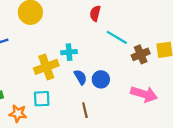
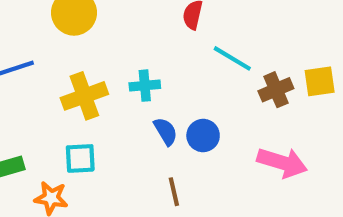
yellow cross: (46, 67) -> (84, 96), moved
cyan square: (42, 99) -> (80, 158), moved

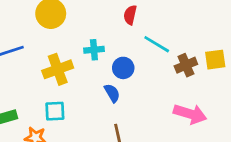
cyan cross: (145, 86) -> (94, 50), moved
blue circle: (203, 136) -> (123, 68), moved

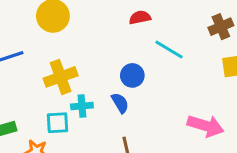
red semicircle: (130, 15) -> (140, 17), turned 66
cyan cross: (94, 50) -> (82, 106), moved
brown cross: (186, 65) -> (221, 27), moved

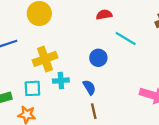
blue semicircle: (120, 103) -> (89, 87), moved
cyan square: (58, 123) -> (32, 88), moved

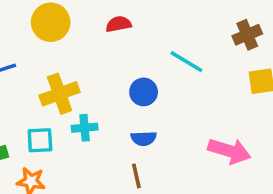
red semicircle: (104, 15) -> (119, 24), moved
blue semicircle: (89, 87) -> (144, 138), moved, turned 119

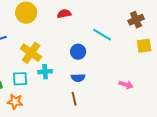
yellow cross: (60, 94) -> (31, 53), turned -35
pink arrow: (229, 151) -> (126, 85), size x0.6

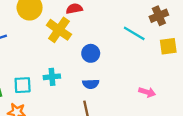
cyan line: (102, 35) -> (134, 33), moved
yellow cross: (31, 53) -> (59, 30), moved

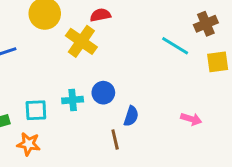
blue circle: (91, 53) -> (103, 93), moved
blue semicircle: (91, 84) -> (131, 116), moved, turned -70

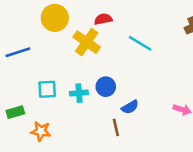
cyan line: (175, 46) -> (140, 43), moved
cyan square: (36, 110) -> (47, 89), moved
blue semicircle: (131, 116) -> (130, 107), turned 42

